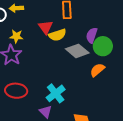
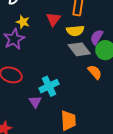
yellow semicircle: (57, 35) -> (75, 31), moved
orange semicircle: (97, 70) -> (95, 72), turned 77

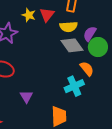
yellow star: (23, 22) -> (29, 15), moved
cyan cross: (49, 86) -> (74, 86), moved

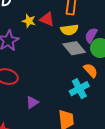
red triangle: (47, 15) -> (47, 19), turned -42
purple triangle: (26, 97) -> (32, 102), turned 32

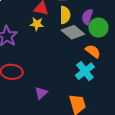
yellow star: (29, 21) -> (37, 24), moved
yellow semicircle: (69, 30) -> (65, 15), turned -72

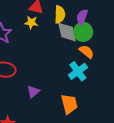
green circle: (98, 28) -> (83, 32), moved
gray diamond: (73, 32) -> (67, 32), turned 35

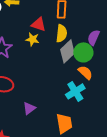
purple semicircle: (82, 17) -> (93, 38), moved
gray diamond: (67, 32) -> (67, 51), turned 55

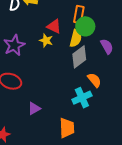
purple semicircle: (93, 38) -> (107, 46), turned 119
green circle: (83, 52) -> (85, 26), moved

